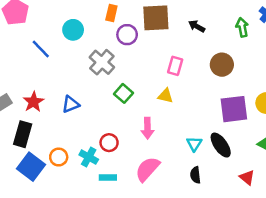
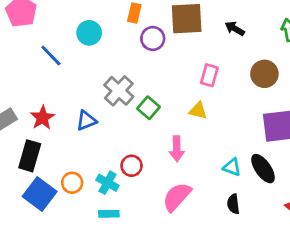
gray cross: (102, 62) -> (119, 91), moved
cyan triangle: (194, 144) -> (232, 167), turned -42
cyan rectangle: (108, 177) -> (109, 214), moved

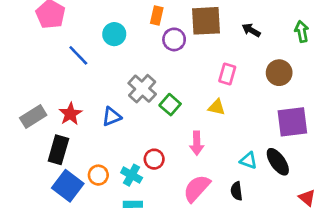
black semicircle: (233, 204) -> (237, 191), moved

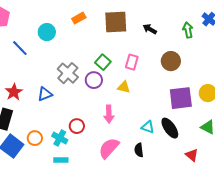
orange rectangle: (157, 16) -> (79, 18), turned 48
purple circle: (174, 39) -> (94, 80), moved
green square: (170, 105) -> (103, 62), moved

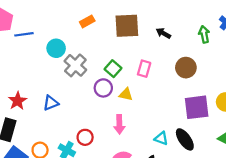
cyan circle: (47, 32) -> (56, 48), moved
blue line: (20, 48) -> (24, 34), moved, turned -54
gray cross: (68, 73) -> (75, 65), moved
yellow triangle: (124, 87) -> (126, 94), moved

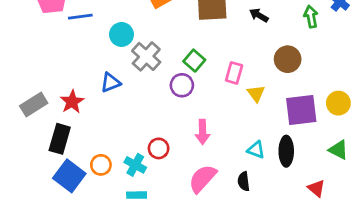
pink rectangle: (144, 69) -> (234, 73), moved
yellow triangle: (126, 94) -> (256, 93), moved, turned 40
blue triangle: (51, 103) -> (111, 83), moved
black ellipse: (185, 139) -> (286, 151), turned 35

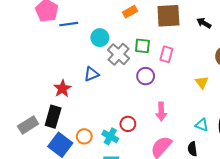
green square: (194, 61) -> (142, 46), moved, turned -35
pink rectangle: (234, 73) -> (166, 54), moved
gray rectangle: (34, 104) -> (28, 125), moved

